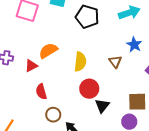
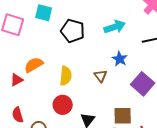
red circle: (89, 89) -> (63, 105), moved
red semicircle: (41, 92) -> (18, 115), moved

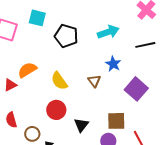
yellow semicircle: (66, 76) -> (59, 81), turned 138

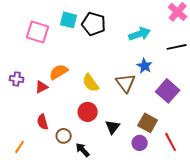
black pentagon: (66, 36) -> (94, 24), moved
brown triangle: (94, 81) -> (126, 83), size x1.5
brown square: (116, 121) -> (148, 123), turned 30

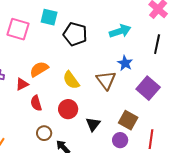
black pentagon: (94, 24) -> (75, 34), moved
black line: (177, 47) -> (157, 44), turned -66
red semicircle: (43, 122) -> (36, 103), moved
red line: (171, 142) -> (151, 139), turned 36

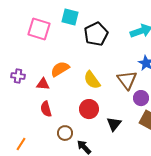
black pentagon: (75, 34) -> (96, 34), turned 30
red triangle: (22, 84) -> (43, 84), turned 32
red semicircle: (36, 103) -> (46, 109), moved
purple circle: (120, 140) -> (141, 98), moved

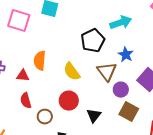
black pentagon: (96, 34) -> (93, 41), moved
orange semicircle: (60, 69) -> (40, 61), turned -54
brown circle: (65, 133) -> (45, 117), moved

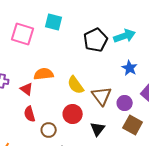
black pentagon: (93, 41) -> (96, 40), moved
orange semicircle: (40, 61) -> (44, 74), turned 78
brown triangle: (107, 72) -> (102, 96), moved
red triangle: (23, 76) -> (27, 89), turned 32

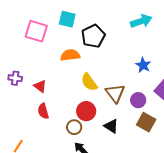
cyan arrow: (125, 36) -> (141, 21), moved
black pentagon: (96, 40) -> (93, 36), moved
orange semicircle: (44, 74) -> (70, 55), moved
black triangle: (98, 129) -> (111, 126), turned -35
brown circle: (49, 130) -> (74, 127), moved

